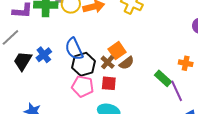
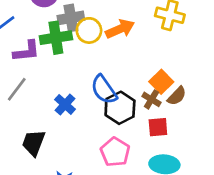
black trapezoid: (23, 61) -> (34, 143), moved
pink pentagon: (83, 86) -> (115, 152), moved, turned 30

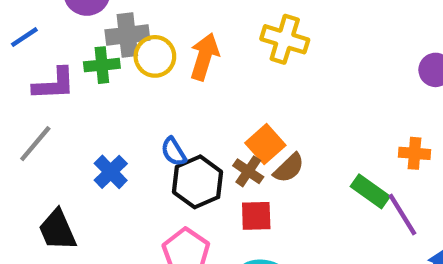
orange arrow: (120, 29) -> (204, 57), turned -52
green cross: (56, 38) -> (102, 65), size x0.7
blue semicircle: (104, 90) -> (174, 152), size x0.6
black trapezoid: (34, 143) -> (57, 230), turned -48

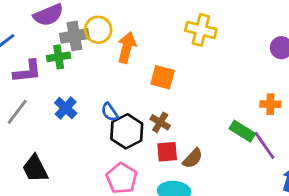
yellow cross: (285, 39) -> (201, 30), moved
yellow circle: (155, 56) -> (98, 30), moved
orange square: (265, 144) -> (163, 77), moved, turned -30
brown semicircle: (289, 168) -> (193, 158), moved
blue cross: (111, 172) -> (66, 108), moved

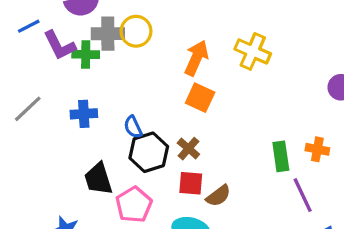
orange arrow: (127, 47) -> (196, 58), moved
purple L-shape: (27, 71) -> (60, 45), moved, turned 60
blue cross: (66, 108) -> (84, 114), turned 35
green rectangle: (242, 131) -> (281, 156), moved, turned 40
black trapezoid: (35, 169) -> (98, 179), moved

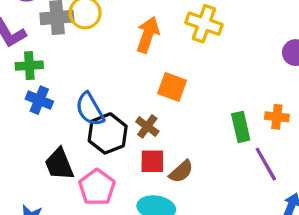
green cross: (86, 54) -> (29, 66), moved
orange square: (200, 98) -> (172, 87), moved
blue cross: (84, 114) -> (39, 100), turned 30
blue semicircle: (133, 127) -> (90, 109), size x1.5

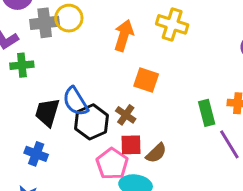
blue cross: (39, 100) -> (36, 154), moved
black trapezoid: (59, 164) -> (47, 112), moved, turned 40
pink pentagon: (97, 187) -> (112, 164), moved

